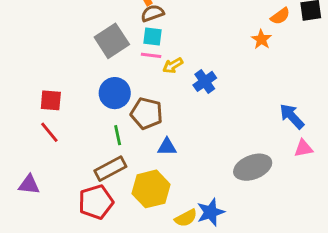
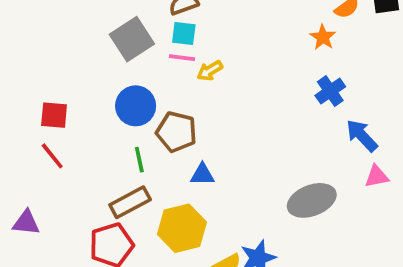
blue cross: (205, 81) -> (330, 91), moved

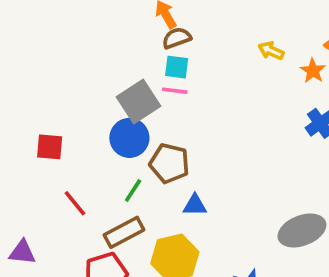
gray square: (132, 39) -> (139, 102), moved
yellow arrow: (210, 71) -> (271, 51), moved, turned 55
red line: (52, 156) -> (75, 203), moved
green line: (139, 160) -> (133, 191), turned 45

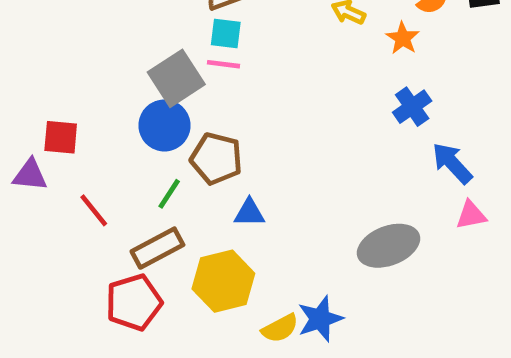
purple triangle: (22, 252) -> (30, 175), moved

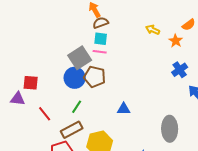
brown pentagon: (216, 158) -> (95, 77), moved
blue triangle: (249, 213) -> (124, 109), moved
gray ellipse: (389, 246) -> (170, 129), turned -70

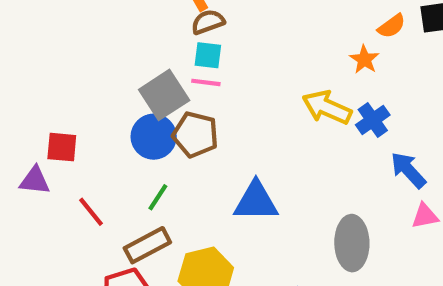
yellow arrow: (153, 30) -> (327, 107), moved, size x1.6
blue triangle: (124, 109) -> (256, 201), size x1.6

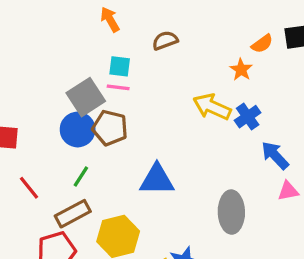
brown semicircle: (208, 22) -> (165, 40), moved

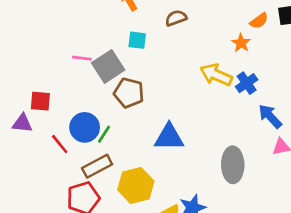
pink line: (118, 87) -> (82, 58), moved
blue circle: (78, 129) -> (85, 127), moved

